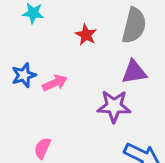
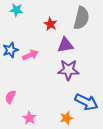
purple triangle: (134, 72) -> (65, 45), moved
pink semicircle: (42, 148) -> (10, 97), moved

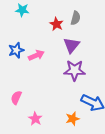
gray semicircle: (81, 18) -> (76, 18), moved, size x0.6
purple triangle: (65, 45) -> (72, 45), turned -42

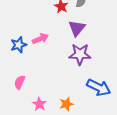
blue star: (16, 50) -> (19, 45), moved
orange star: (73, 119) -> (66, 104), moved

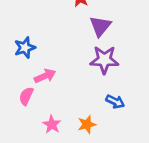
pink arrow: (40, 39) -> (45, 76), moved
blue arrow: (99, 87) -> (115, 102), moved, size x0.6

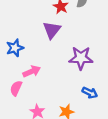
purple triangle: (100, 26) -> (52, 30), moved

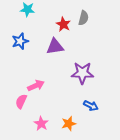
purple triangle: (52, 30) -> (55, 46), turned 42
blue star: (15, 48) -> (20, 41), moved

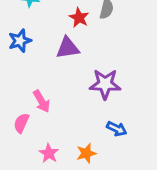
pink arrow: (36, 86) -> (42, 101), turned 84

